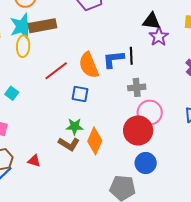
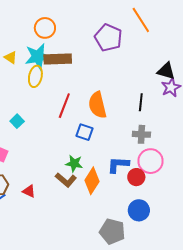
blue L-shape: (113, 59) -> (118, 165), moved
red line: (56, 71) -> (64, 106), turned -40
red circle: (138, 130) -> (136, 177), size x0.6

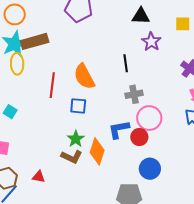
black triangle: (166, 71) -> (141, 16), moved
green star: (74, 163) -> (76, 139), turned -30

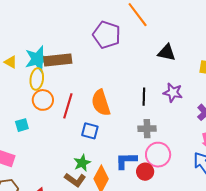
orange circle: (15, 14) -> (43, 100), moved
purple star: (151, 42) -> (173, 93), moved, turned -30
cyan square: (10, 112) -> (22, 125), turned 32

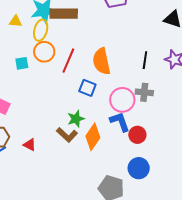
yellow triangle: (11, 62) -> (15, 21), moved, turned -32
cyan square: (22, 125) -> (22, 63), moved
pink circle: (158, 155) -> (122, 100), moved
blue L-shape: (126, 161) -> (120, 122), turned 65

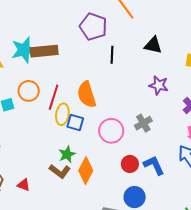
yellow ellipse: (41, 30) -> (62, 114), moved
black line: (145, 60) -> (112, 55), moved
gray cross: (144, 92) -> (143, 123), moved, turned -30
blue L-shape: (120, 122) -> (154, 165), moved

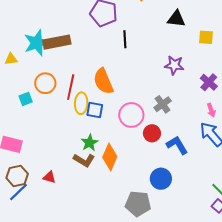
black triangle: (153, 45) -> (176, 19), moved
red circle: (130, 164) -> (152, 133), moved

